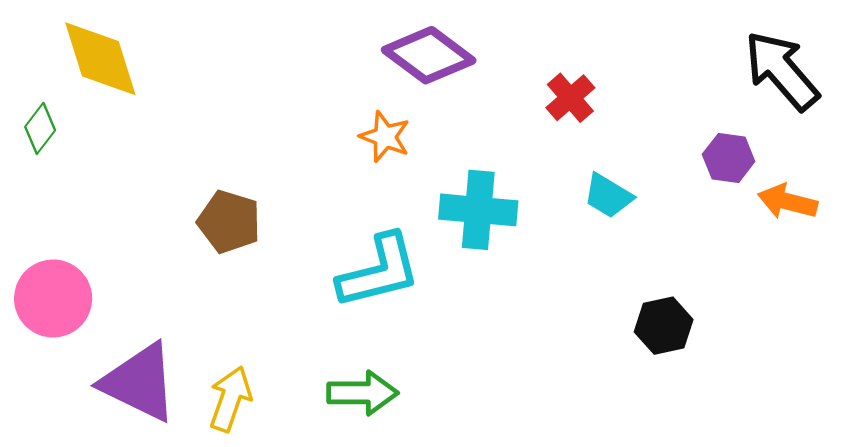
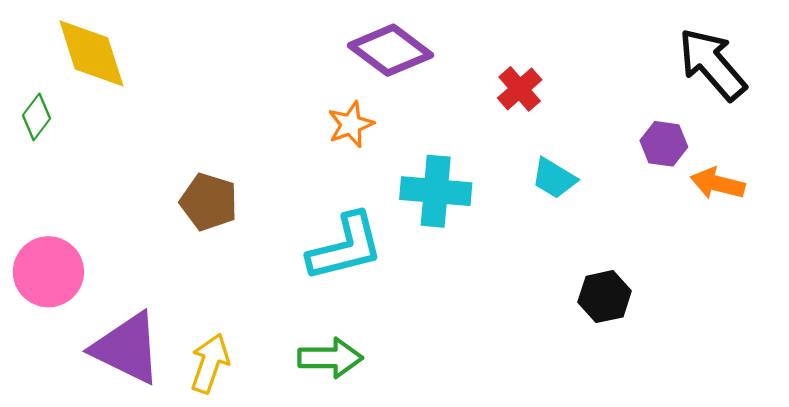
orange star: (385, 137) -> (351, 124), turned 30

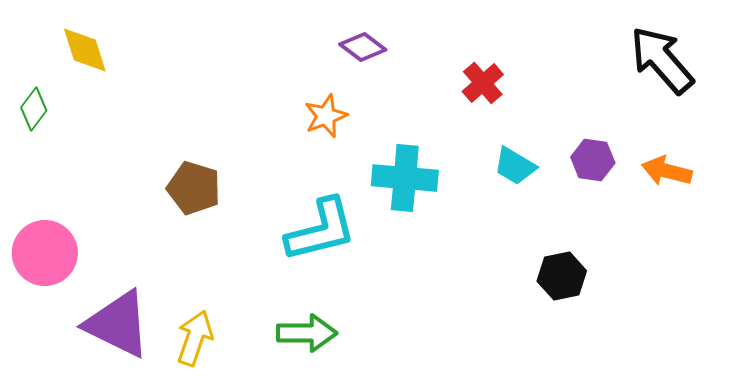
purple diamond: (391, 50) -> (363, 47), size x0.6
yellow diamond: (91, 53) -> (85, 50), size x0.7
purple hexagon: (664, 144) -> (593, 160), moved

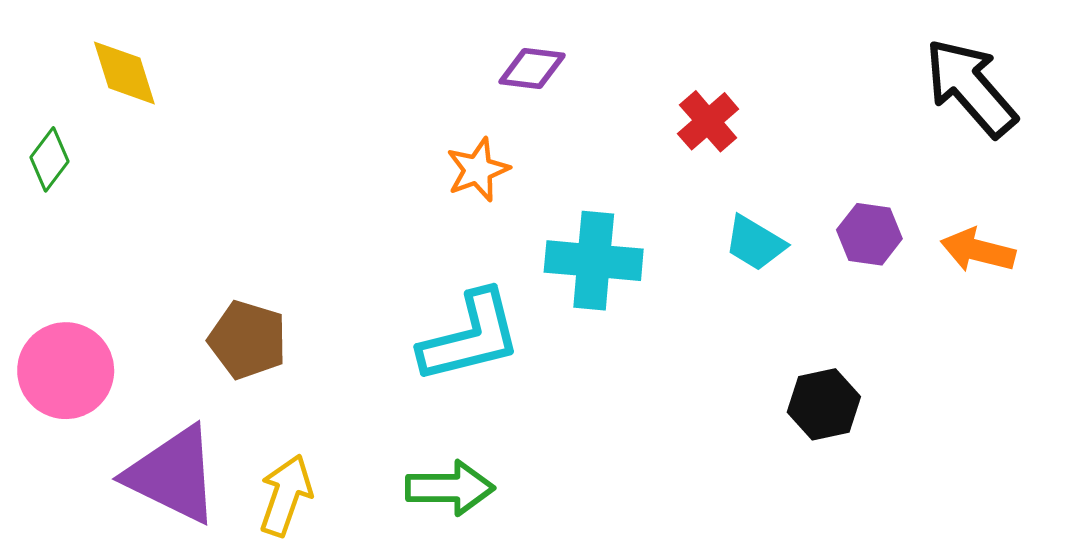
purple diamond: (363, 47) -> (532, 69), turned -30
brown pentagon: (194, 188) -> (248, 340), moved

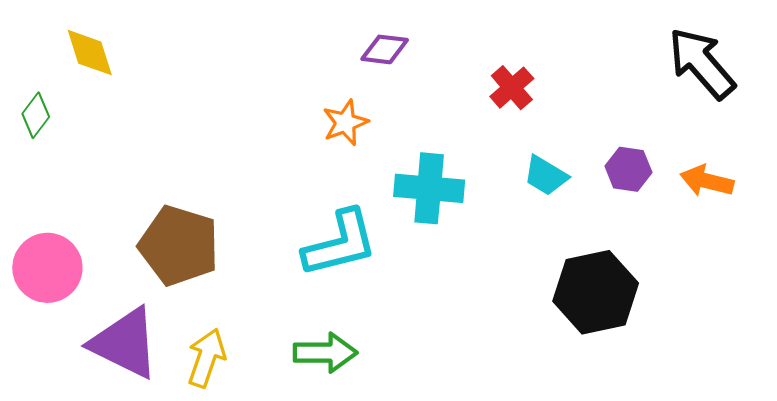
brown pentagon: (248, 340) -> (179, 246), size x1.4
black hexagon: (824, 404) -> (596, 292), size x1.6

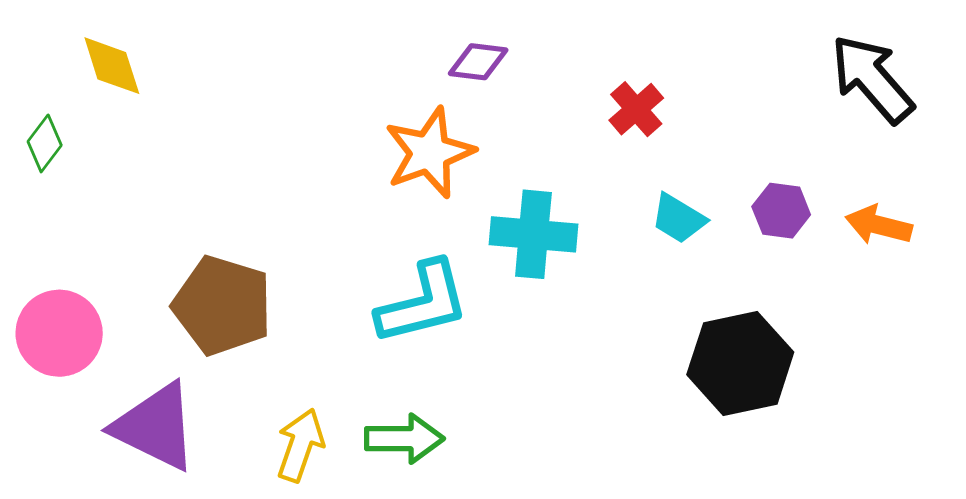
orange star: (345, 123) -> (429, 153), size x1.6
yellow arrow: (206, 358) -> (300, 445), moved

